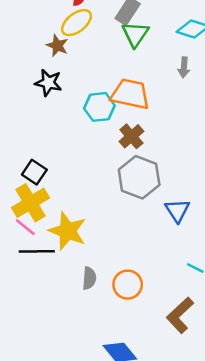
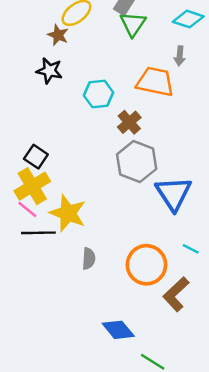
orange trapezoid: (130, 94) -> (155, 82), moved
blue triangle: (177, 210) -> (173, 193), size x1.5
orange circle: (128, 285) -> (146, 265), moved, size x1.4

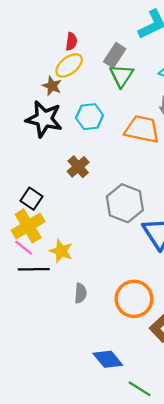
black star: (49, 71) -> (44, 119), size x1.5
cyan hexagon: (99, 94) -> (90, 117), moved
brown cross: (129, 122) -> (78, 167), moved
yellow star: (68, 213) -> (61, 251), size x0.7

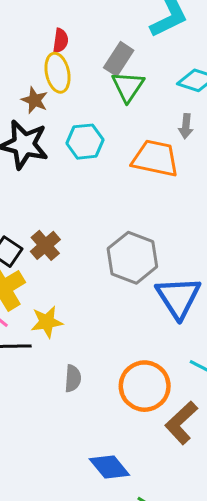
yellow ellipse: (69, 65) -> (57, 73), turned -64
brown cross: (78, 167) -> (45, 245), moved
yellow star: (61, 251) -> (47, 322), turned -30

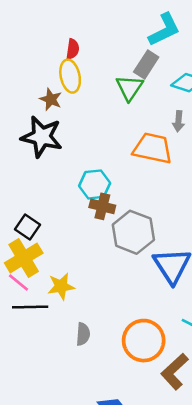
gray rectangle: (119, 59) -> (146, 64), moved
cyan hexagon: (85, 142) -> (95, 184), moved
brown cross: (45, 245) -> (102, 206), moved, turned -35

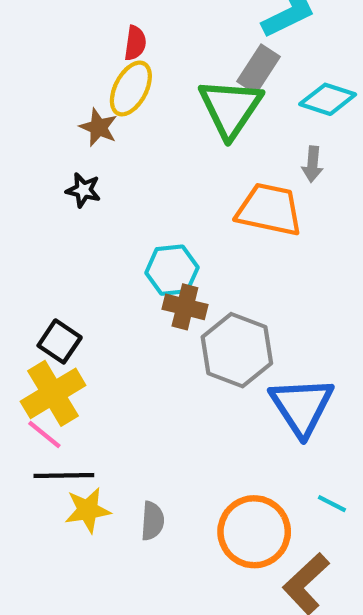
yellow ellipse: (70, 76) -> (131, 88), turned 40
green triangle: (129, 88) -> (230, 108), size x1.4
black star: (42, 137) -> (83, 190), size x0.5
yellow star: (61, 286) -> (88, 510), moved

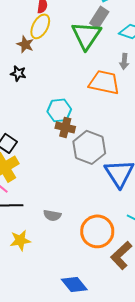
yellow star: (88, 510) -> (20, 240), moved
gray semicircle: (153, 521) -> (52, 215), moved, turned 96

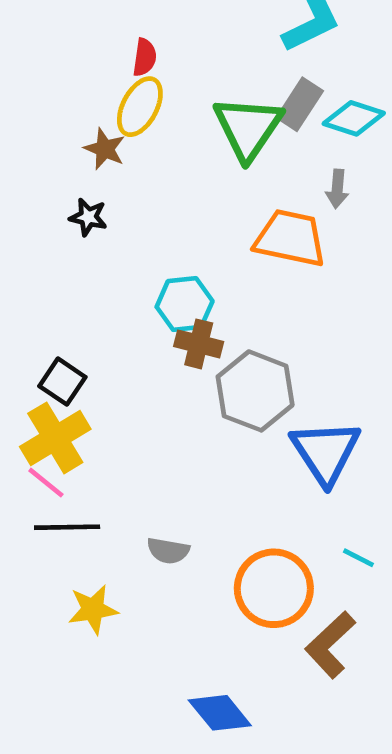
gray rectangle: (99, 17) -> (300, 104), moved

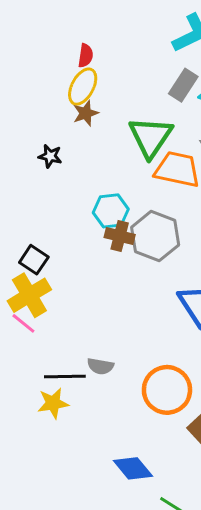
green triangle: (248, 128) -> (151, 137), moved
brown star: (105, 149) -> (86, 113), moved, turned 30
gray hexagon: (255, 391) -> (155, 236), moved
black line: (67, 527) -> (65, 377), moved

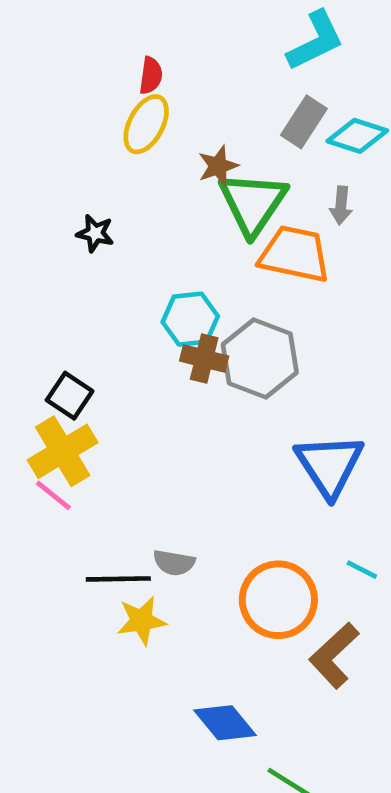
brown star: (86, 113) -> (218, 166), moved
yellow star: (53, 403) -> (141, 621), moved

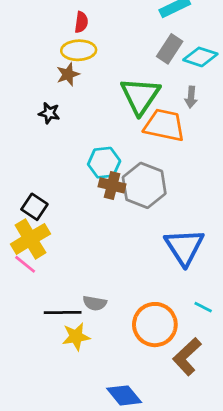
yellow ellipse: (146, 124) -> (79, 50), turned 60
brown star: (218, 166) -> (68, 74), moved

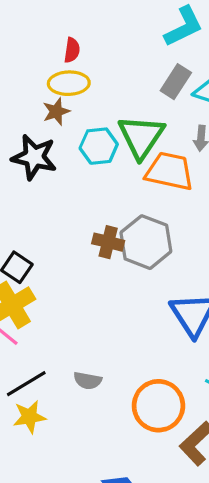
black star: (49, 113) -> (34, 157), size x1.8
cyan hexagon: (104, 163) -> (99, 146), moved
black line: (63, 312) -> (26, 384), moved, turned -30
yellow star: (76, 337) -> (29, 417), moved

